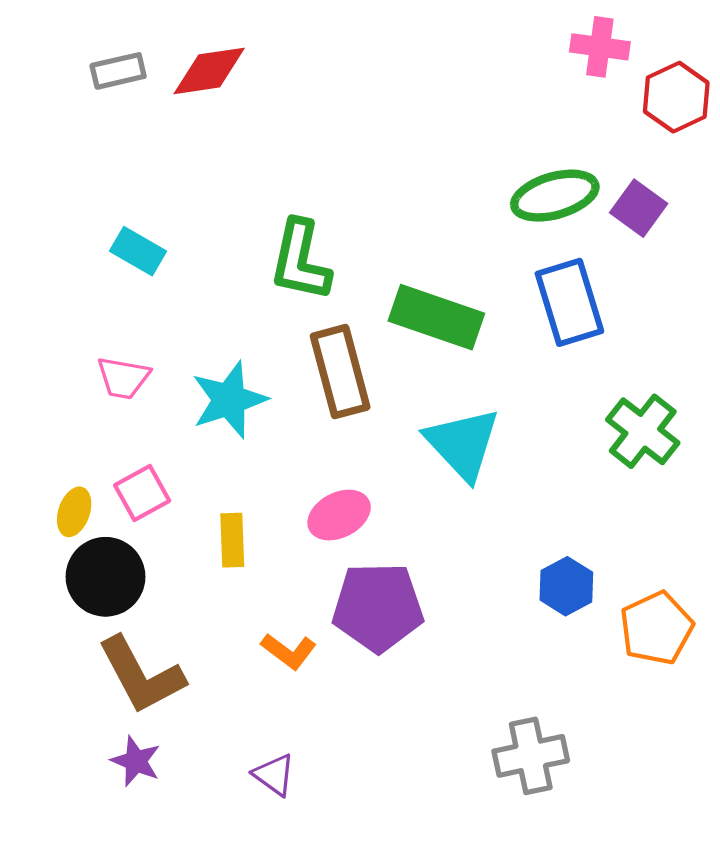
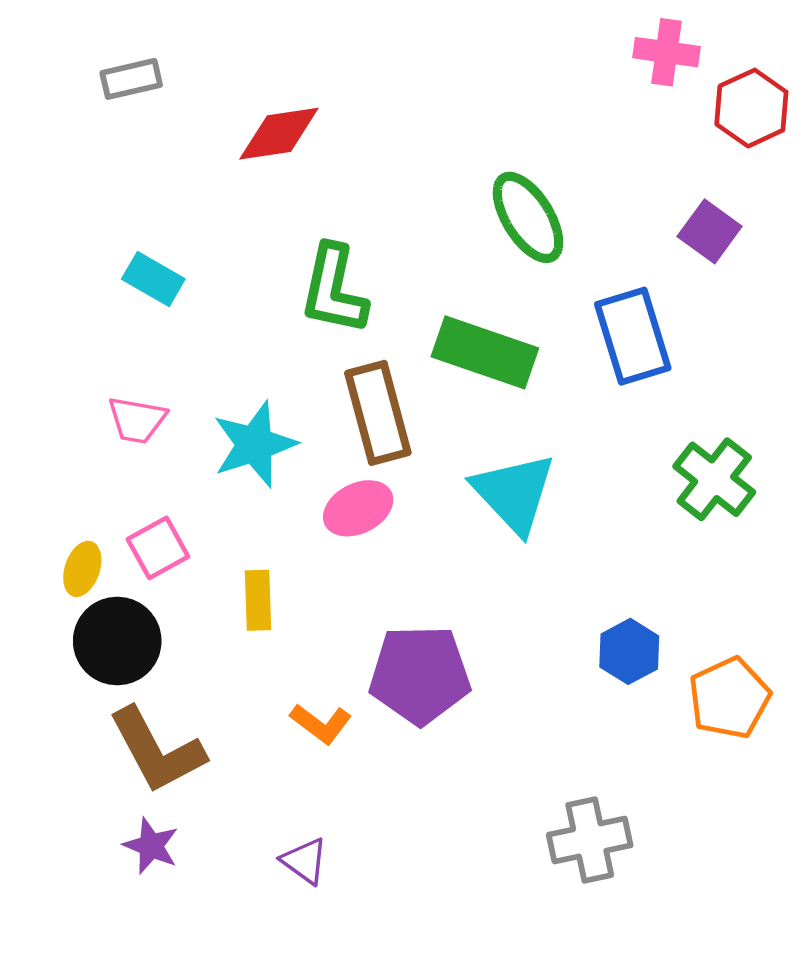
red diamond: (209, 71) -> (279, 134), moved
green ellipse: (555, 196) -> (528, 217), moved, turned 74
pink ellipse: (339, 515) -> (358, 508), moved

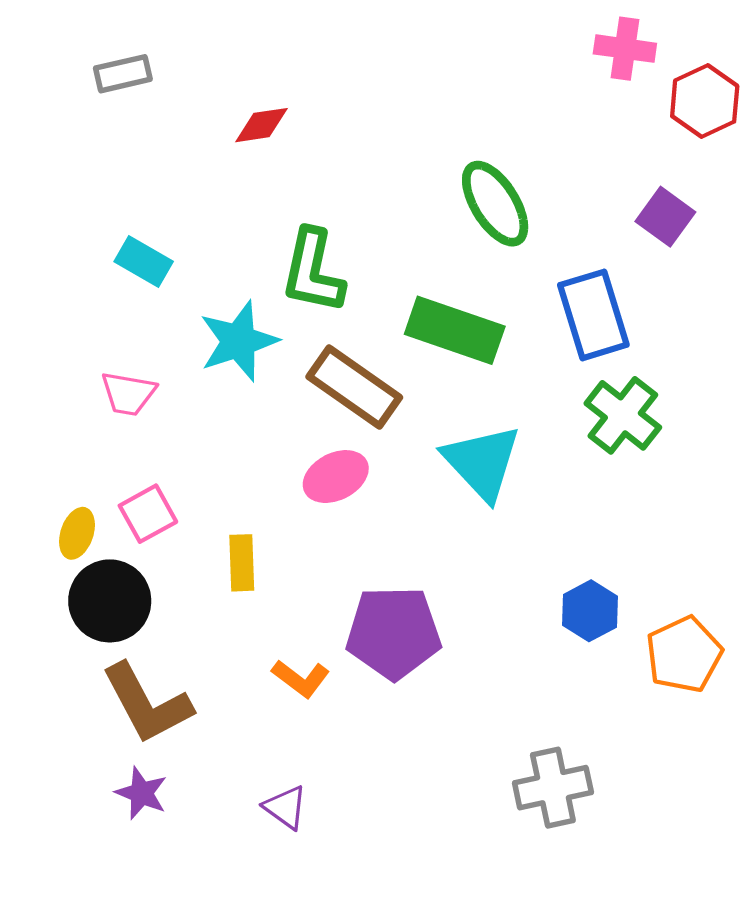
red diamond: (279, 134) -> (261, 125), size x0.7
brown rectangle: (378, 413) -> (354, 387), turned -40
cyan star: (255, 444) -> (239, 341), moved
green cross: (714, 479) -> (623, 415), moved

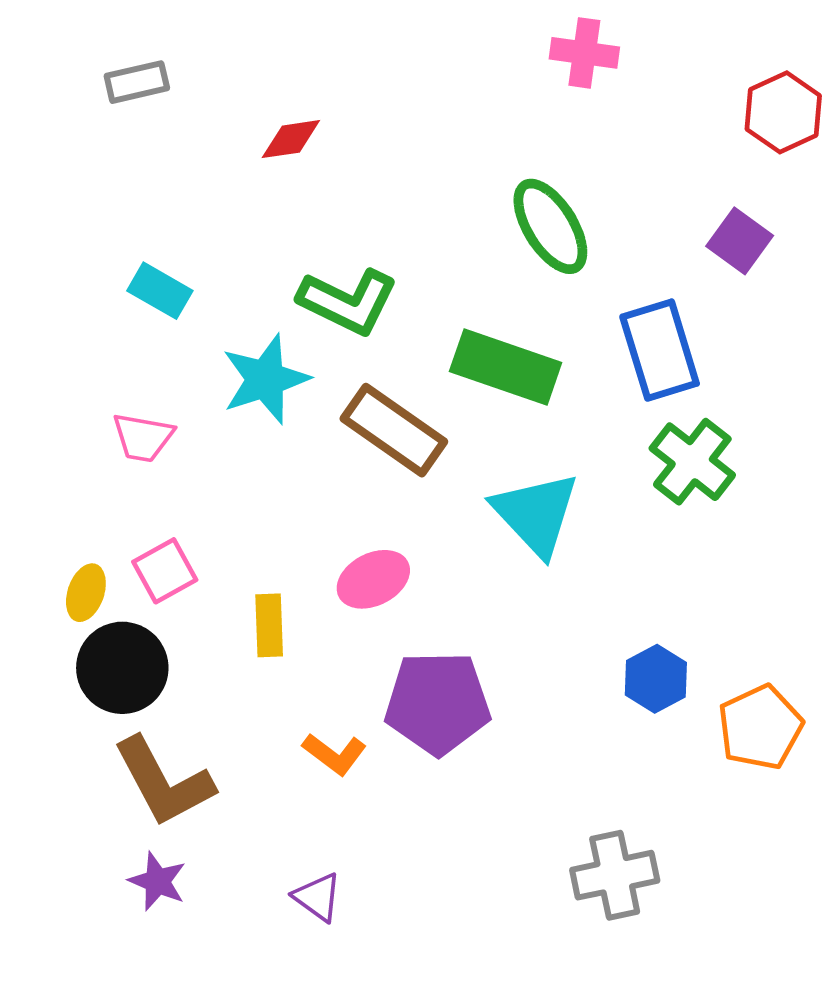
pink cross: (625, 49) -> (584, 53), moved
green L-shape: (313, 271) -> (348, 302), turned -76
pink ellipse: (336, 477) -> (373, 579), moved

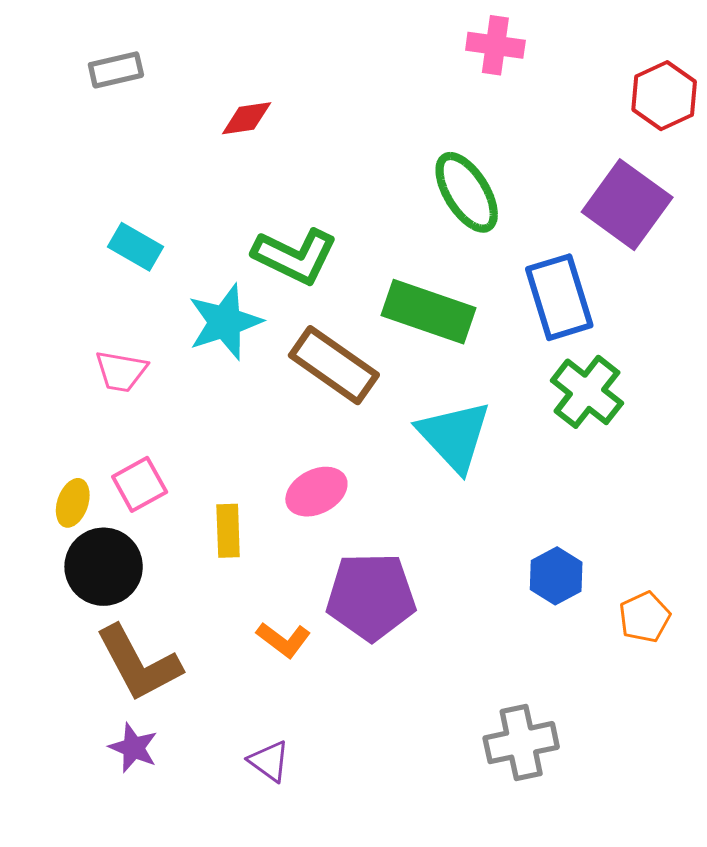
purple square: (740, 241) -> (627, 205), size x1.6
orange pentagon: (760, 727) -> (645, 617), size x0.7

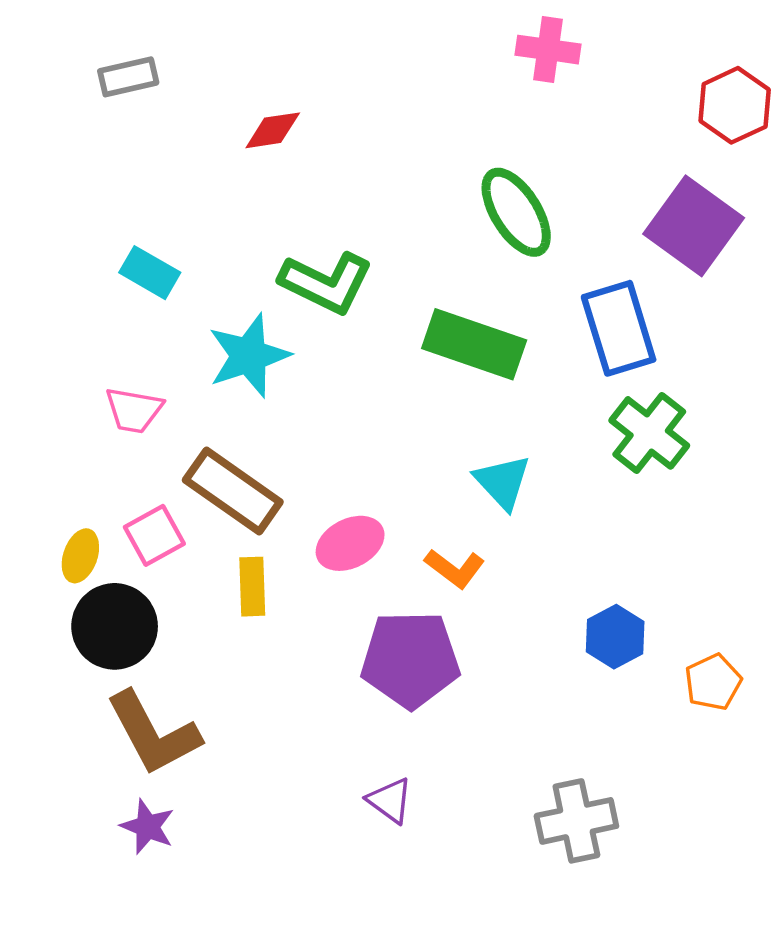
brown rectangle: (334, 365) -> (233, 491), moved
cyan triangle: (454, 436) -> (502, 482), size x0.7
orange L-shape: (284, 640) -> (455, 568), moved
purple triangle: (269, 761) -> (390, 800), moved

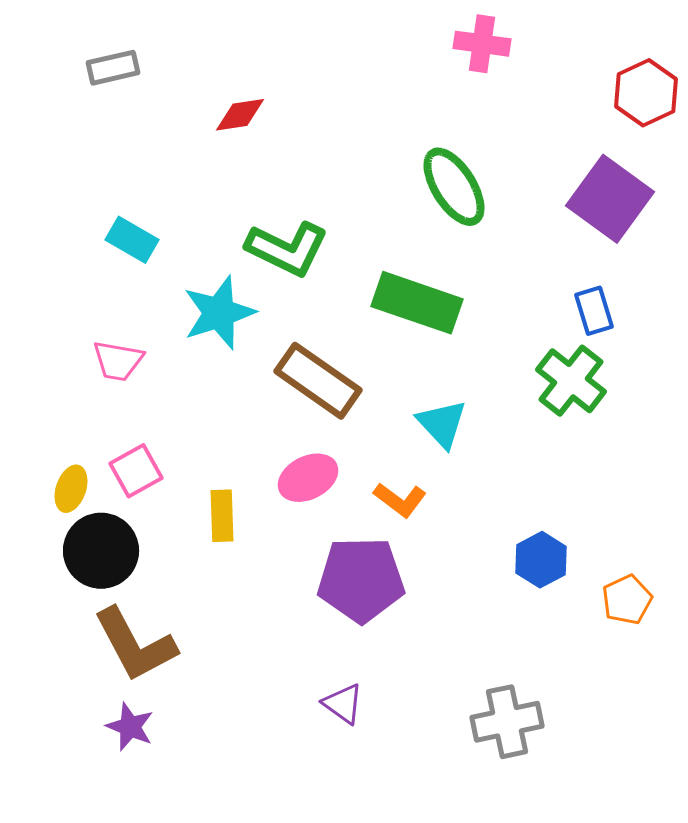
blue rectangle: (619, 328) -> (594, 311), moved, size x0.6
brown rectangle: (233, 491) -> (318, 381), moved

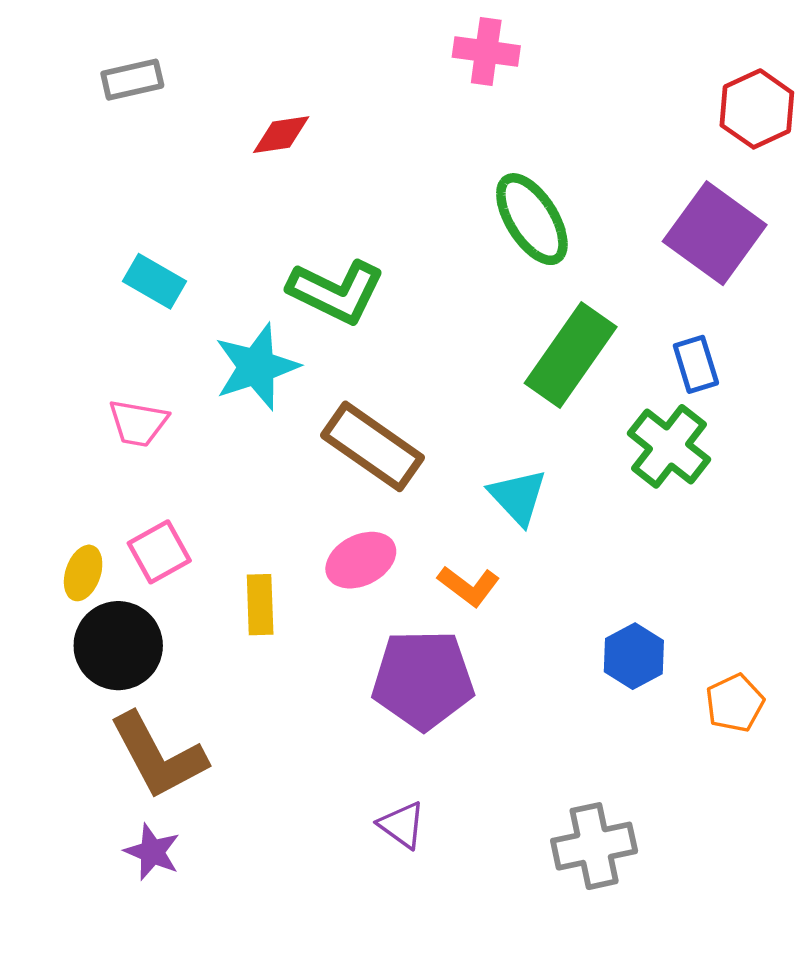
pink cross: (482, 44) -> (486, 51), moved
green rectangle: (417, 303) -> (571, 355), moved, turned -74

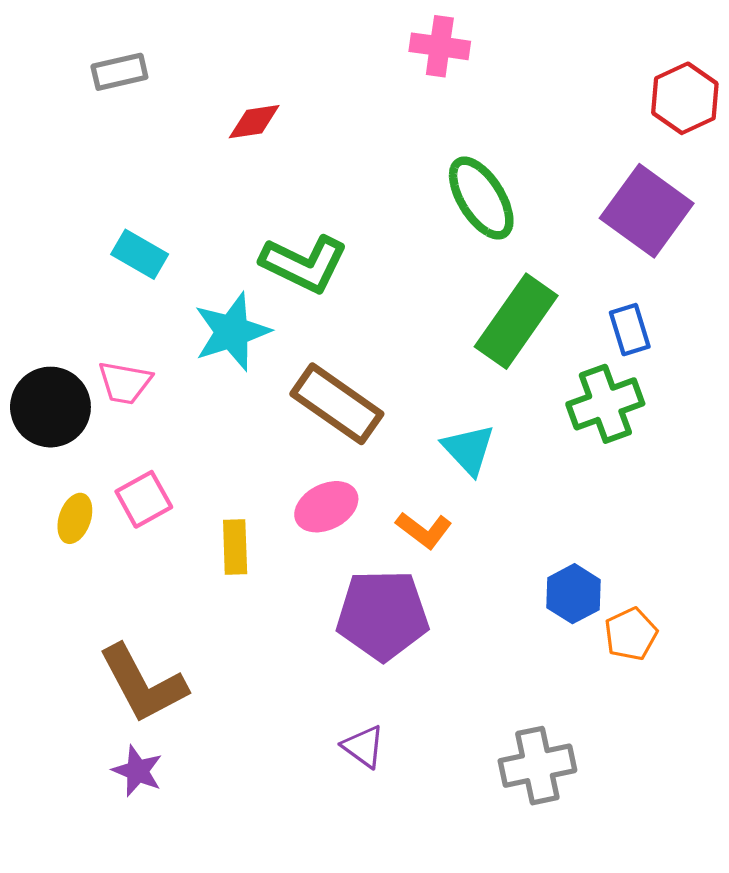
green cross: (669, 446) -> (605, 404), turned 32
black circle: (118, 646) -> (50, 407), moved
orange pentagon: (735, 703) -> (631, 634), moved

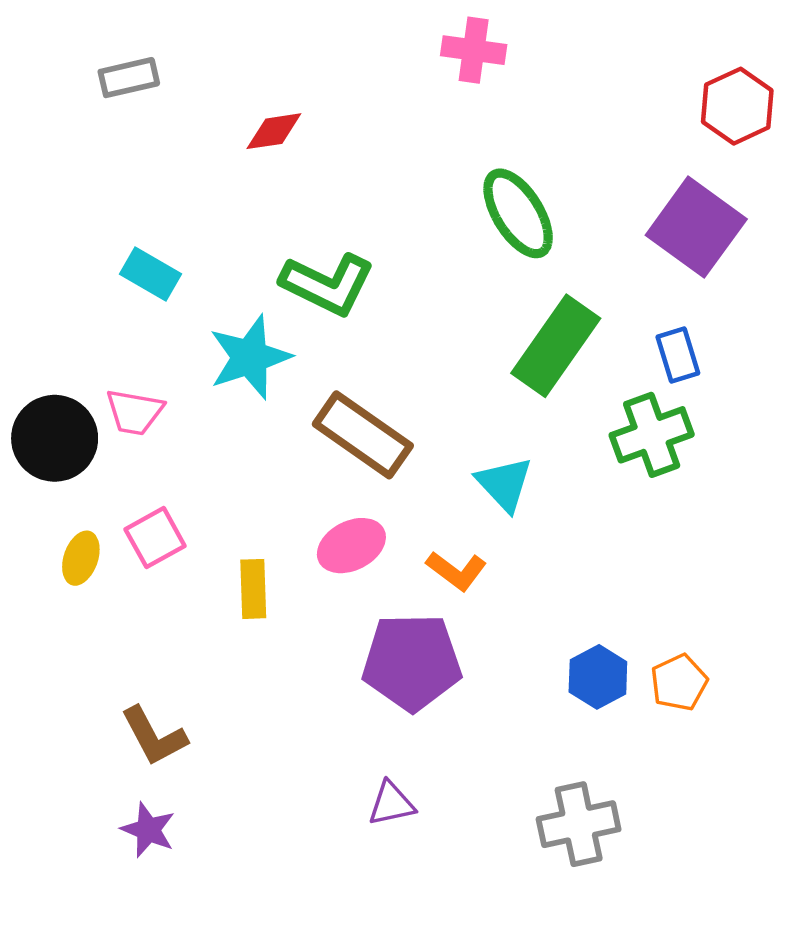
blue hexagon: (573, 594) -> (598, 677), moved
brown L-shape: (143, 684) -> (154, 736), size x0.7
purple triangle: (363, 747) -> (391, 804), turned -48

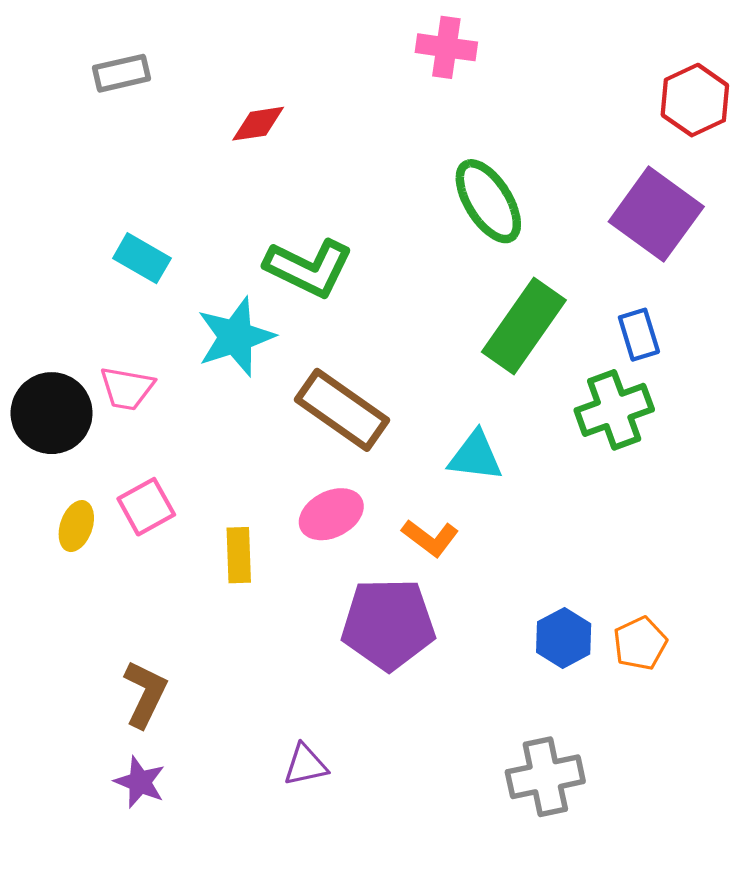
cyan triangle: (504, 484) -> (475, 456), turned -40
brown L-shape: (154, 736) -> (145, 694), turned -126
purple triangle: (391, 804) -> (305, 765), moved

